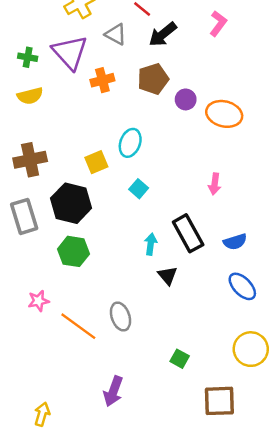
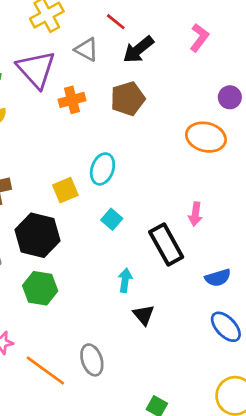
purple circle: (186, 99) -> (230, 97), moved
black rectangle: (188, 233) -> (166, 245), moved

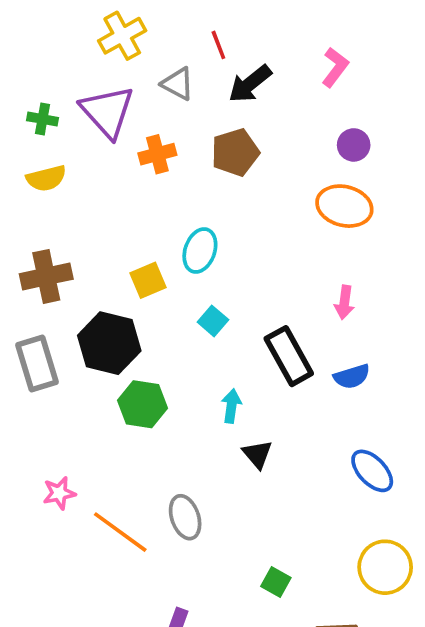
red line: (116, 22) -> (218, 45), turned 30
purple circle: (230, 97) -> (354, 145), moved
pink arrow: (195, 214) -> (344, 302), moved
blue semicircle: (218, 278) -> (352, 376), moved
green hexagon: (40, 288) -> (143, 404), moved

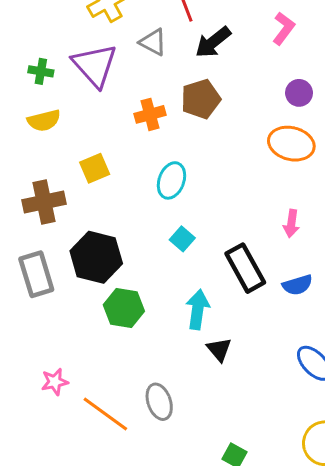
orange cross: (157, 154) -> (150, 114), moved
yellow square: (148, 280) -> (95, 168), moved
cyan arrow: (231, 406) -> (198, 310), size x1.4

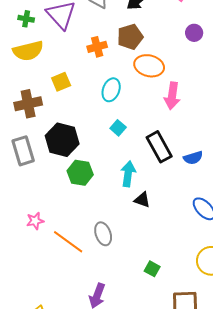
yellow semicircle: (44, 121) -> (28, 51), size x1.4
orange ellipse: (291, 144) -> (149, 66), moved
pink arrow: (291, 224) -> (172, 96), moved, size x1.5
black triangle: (219, 349) -> (142, 200), turned -30

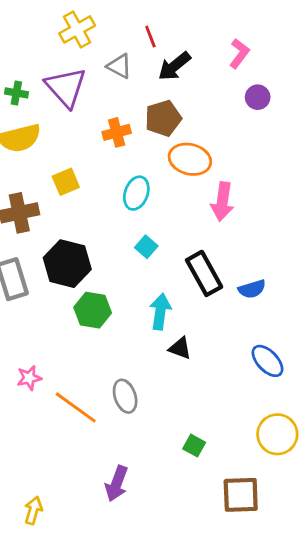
purple circle: (194, 33) -> (258, 97), moved

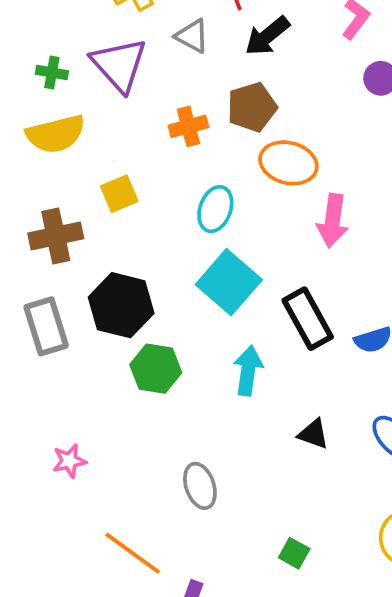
cyan square: (146, 247) -> (229, 282), size x2.0
black triangle: (180, 348) -> (313, 434), moved
orange line: (76, 407) -> (133, 553), moved

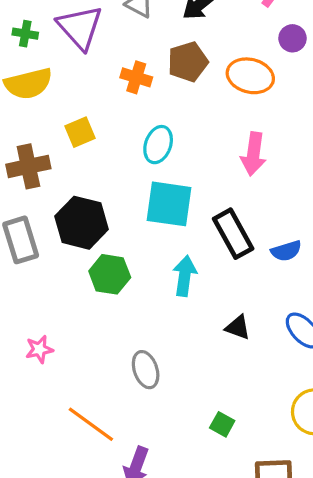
orange cross: (188, 126) -> (136, 77), turned 32
orange ellipse: (288, 163) -> (250, 76), moved
cyan square: (229, 282) -> (169, 204), turned -33

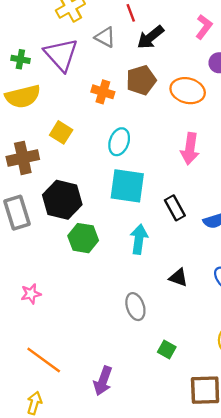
yellow square: (80, 132) -> (61, 132), turned -35
black rectangle: (233, 234) -> (175, 208), size x0.7
gray ellipse: (146, 370) -> (135, 307), moved
orange line: (91, 424) -> (44, 360), moved

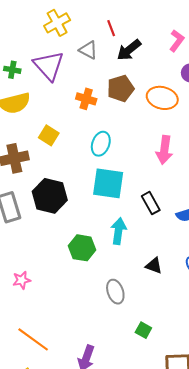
green hexagon: (83, 238) -> (82, 248), moved

